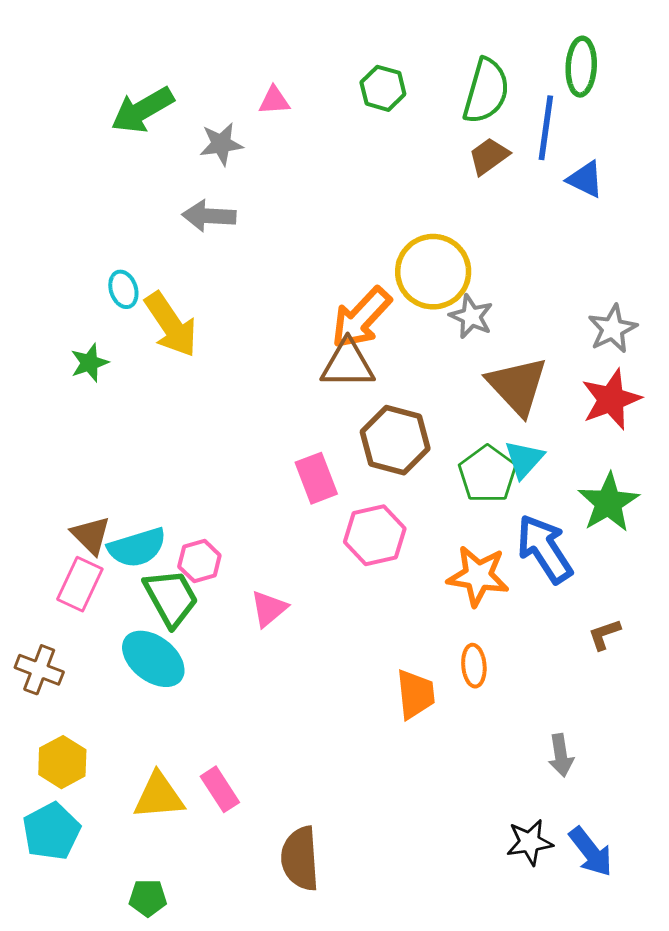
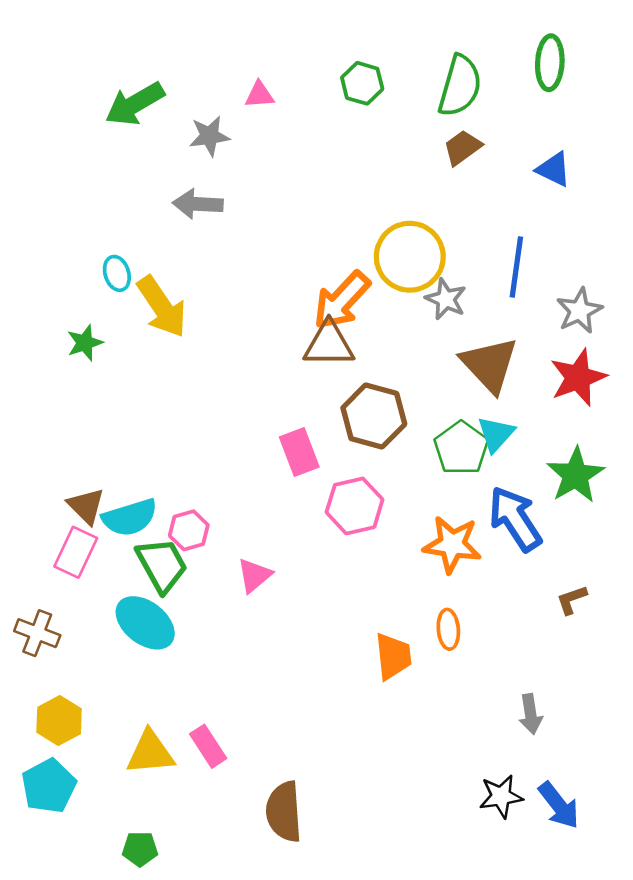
blue line: (546, 128) -> (516, 267), moved

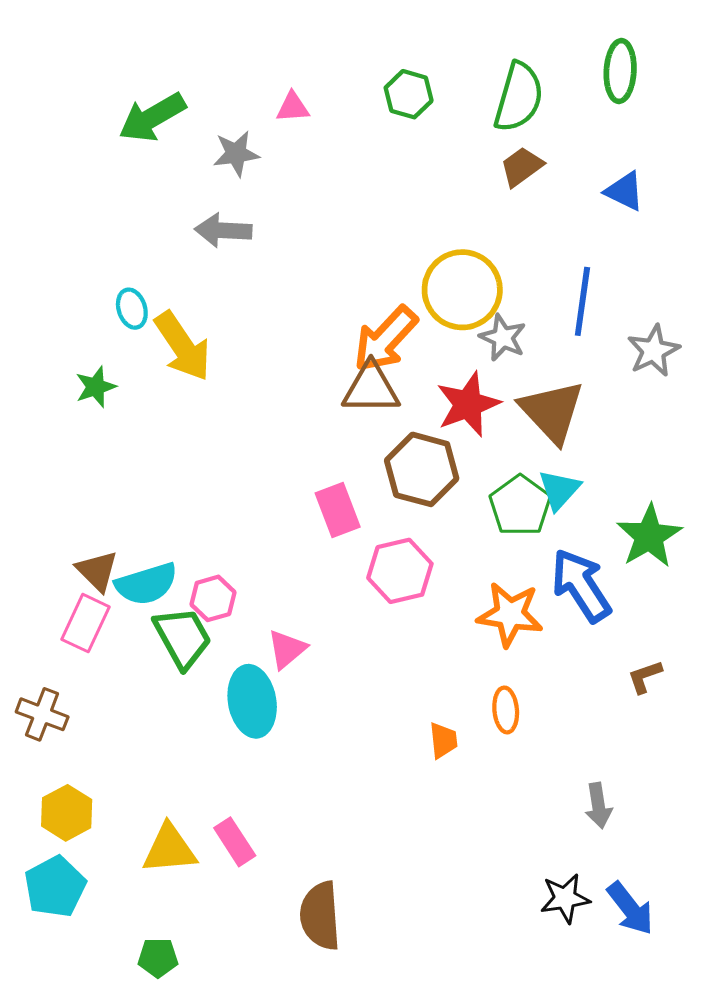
red star: (578, 377) -> (468, 404), moved
cyan ellipse: (145, 623) -> (252, 701), moved, turned 42
orange trapezoid: (393, 656) -> (443, 740), size x0.7

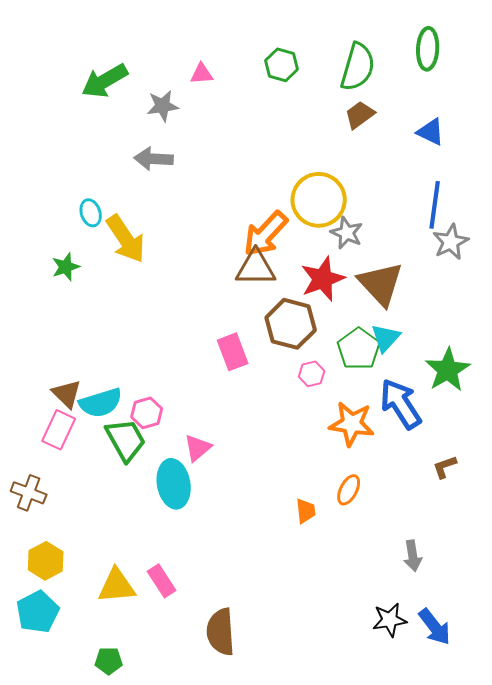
blue line: (582, 301) -> (435, 205), moved
pink hexagon: (400, 571) -> (312, 374), moved, size x0.6
orange ellipse: (506, 710) -> (349, 490), turned 32

